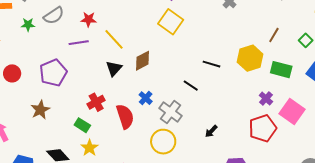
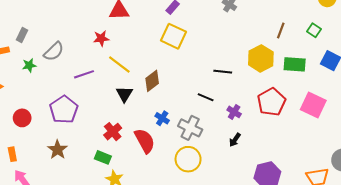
red star: (89, 19) -> (101, 38), moved
purple cross: (266, 98) -> (234, 112), moved
red pentagon: (263, 128) -> (271, 102), moved

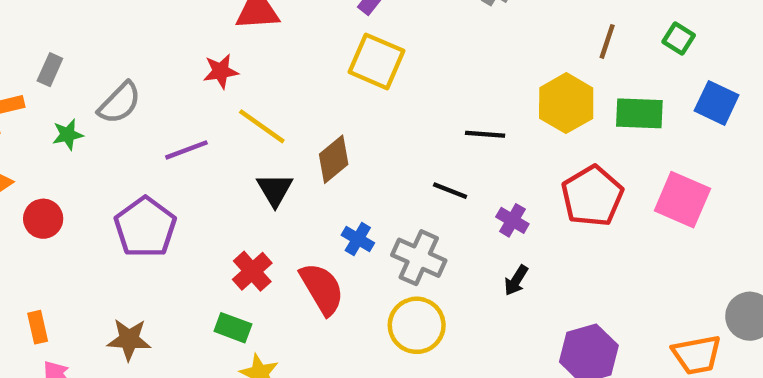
red circle: (22, 118) -> (43, 219), moved
brown star: (57, 150) -> (129, 340), moved, turned -30

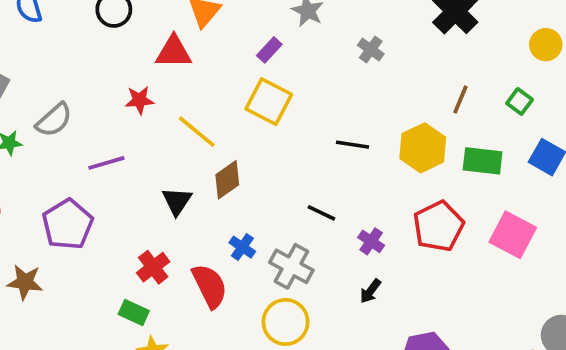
yellow line: (262, 126) -> (197, 132), moved
black line: (485, 134) -> (352, 145), moved
brown star: (129, 340) -> (25, 282), moved

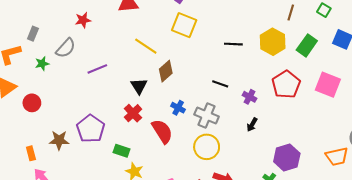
red star: (140, 100) -> (83, 20), moved
green rectangle: (483, 161) -> (307, 45), turned -55
purple pentagon: (68, 224) -> (91, 129), moved
red cross: (153, 267) -> (133, 113), moved

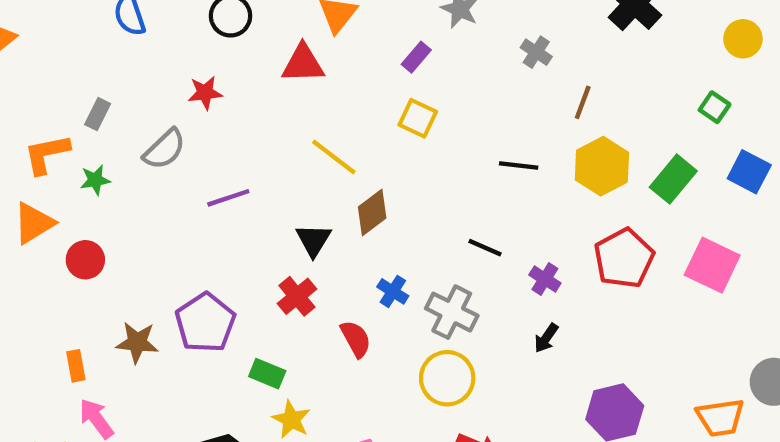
brown line: (291, 13) -> (583, 102), moved
yellow square: (184, 25) -> (418, 118), size x0.7
green star: (42, 64) -> (95, 180), moved
red semicircle: (162, 131) -> (356, 339), size x0.7

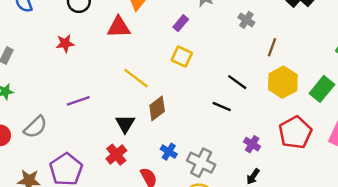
gray semicircle: (165, 149) -> (35, 127), moved
black line: (519, 165) -> (237, 82), turned 30
black line: (485, 248) -> (222, 106), moved

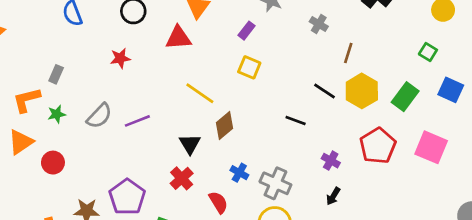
black line: (237, 82) -> (325, 91), moved
gray semicircle: (35, 127) -> (99, 116), moved

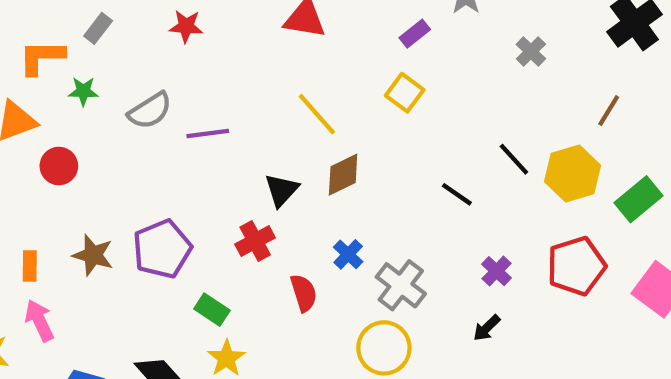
brown line: (348, 53) -> (609, 111), moved
red star: (120, 58) -> (186, 26), moved

